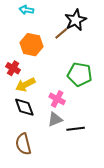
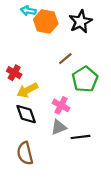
brown line: (61, 33) -> (65, 59), moved
orange hexagon: (32, 45) -> (46, 22), moved
green pentagon: (80, 74) -> (85, 79), turned 30

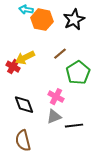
yellow arrow: (27, 90) -> (25, 58), moved

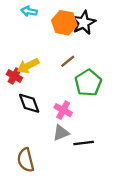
orange hexagon: (42, 20) -> (64, 23), moved
black diamond: (24, 105) -> (29, 103), moved

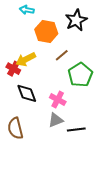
orange hexagon: (64, 23) -> (46, 32), moved
brown semicircle: (26, 160) -> (15, 128), moved

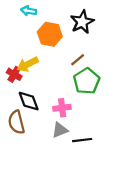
brown line: (62, 55) -> (78, 60), moved
pink cross: (58, 100) -> (62, 108), turned -35
brown semicircle: (15, 128) -> (16, 122), moved

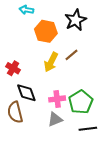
yellow arrow: (28, 64) -> (51, 62), moved, turned -36
green pentagon: (87, 81) -> (81, 102), moved
black line: (82, 140) -> (88, 129), moved

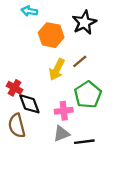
red cross: (13, 68) -> (14, 88), moved
green pentagon: (81, 102) -> (88, 95), moved
black line: (88, 129) -> (84, 142), moved

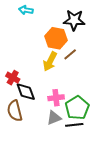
black star: (84, 23) -> (74, 20), turned 30
orange hexagon: (51, 35) -> (56, 38), moved
green pentagon: (88, 95) -> (77, 108), moved

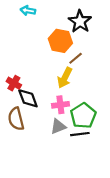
black star: (74, 20) -> (80, 21), turned 30
yellow arrow: (50, 61) -> (65, 78), moved

